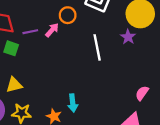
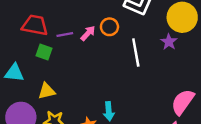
orange circle: (68, 15) -> (109, 27), moved
pink semicircle: (142, 93) -> (183, 102), size x1.6

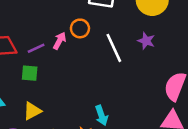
purple star: (169, 42) -> (146, 41), moved
green square: (44, 52) -> (30, 73), moved

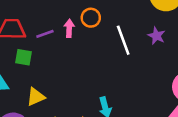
pink arrow: (60, 41) -> (69, 28), turned -30
green square: (30, 73) -> (24, 57), moved

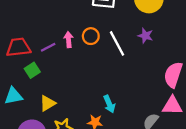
orange circle: (91, 18) -> (91, 36), moved
green square: (24, 57) -> (32, 70), turned -35

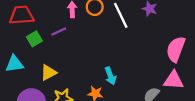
purple line: (48, 47) -> (59, 32), moved

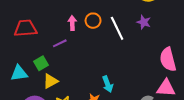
green square: (34, 39) -> (41, 63), moved
pink semicircle: (176, 49) -> (168, 59), turned -35

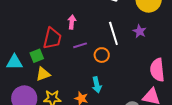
orange circle: (93, 21) -> (102, 55), moved
red trapezoid: (25, 28) -> (52, 38), moved, turned 100
purple line: (60, 43) -> (80, 45), moved

